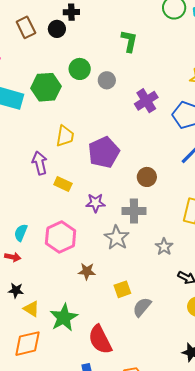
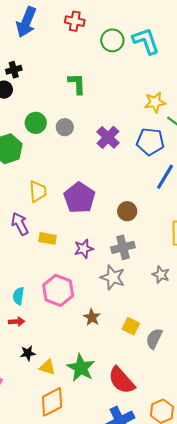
brown star: (87, 271) -> (92, 317), turned -30
yellow square: (122, 289) -> (131, 326), turned -30

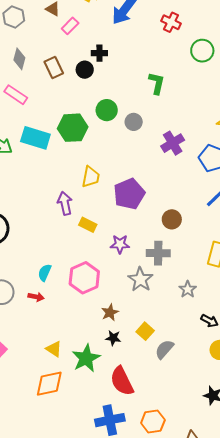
black star: (28, 353) -> (113, 338), moved

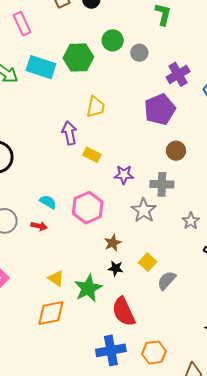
pink rectangle: (16, 95) -> (22, 24), turned 30
purple pentagon: (129, 194) -> (160, 109), moved
cyan semicircle: (45, 273) -> (48, 202), turned 96

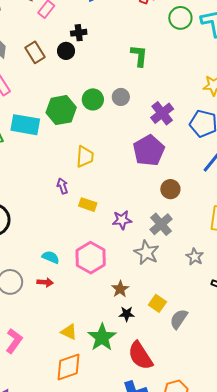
green circle: (113, 40) -> (93, 99), moved
purple arrow: (69, 133) -> (62, 186), size x0.7
gray cross: (162, 184) -> (161, 224), turned -35

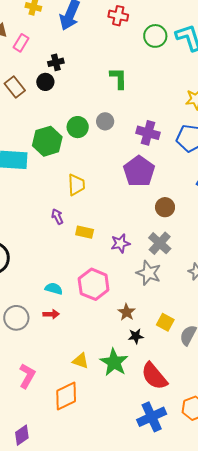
purple cross: (162, 113) -> (148, 133), turned -30
orange diamond: (69, 367) -> (66, 396), moved

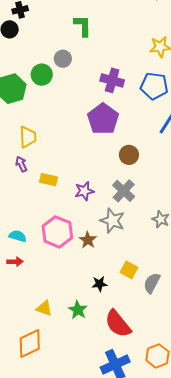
gray circle: (105, 121) -> (63, 59), moved
yellow trapezoid: (76, 185) -> (28, 137), moved
brown star: (127, 312) -> (88, 240), moved
green star: (114, 362) -> (78, 310), size x0.7

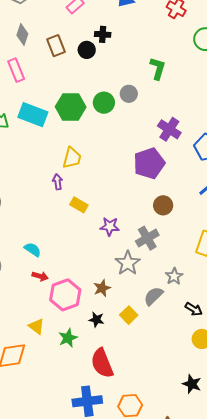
pink hexagon: (57, 232) -> (65, 295), moved
brown star: (88, 240) -> (102, 288), moved
red arrow: (15, 262) -> (40, 276), moved
gray semicircle: (152, 283) -> (153, 296), moved

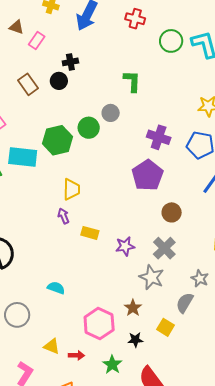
red arrow: (40, 276) -> (76, 355), moved
yellow triangle: (36, 326) -> (52, 346), moved

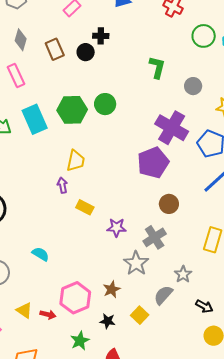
gray circle: (111, 113) -> (193, 86), moved
purple cross: (159, 137) -> (172, 128), size x1.4
cyan rectangle: (23, 157) -> (35, 119), turned 48
red arrow: (76, 355) -> (48, 314), moved

